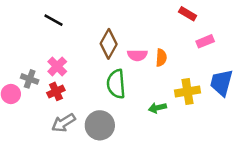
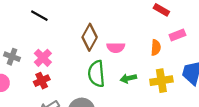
orange semicircle: (161, 58) -> (156, 48), moved
gray cross: (30, 79) -> (12, 57), moved
green arrow: (157, 108) -> (128, 78), moved

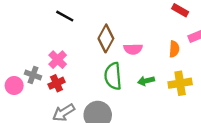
black line: (39, 16) -> (65, 16), moved
gray cross: (12, 57) -> (33, 75), moved

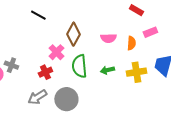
pink semicircle: (133, 49) -> (108, 38), moved
pink cross: (58, 60) -> (56, 52), moved
red cross: (57, 83) -> (45, 72), moved

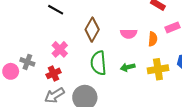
pink cross: (56, 52) -> (60, 49), moved
red cross: (45, 72) -> (53, 73), moved

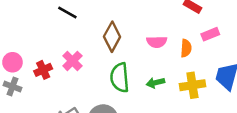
gray cross: (27, 62) -> (12, 86), moved
pink circle: (11, 71) -> (12, 62), moved
red cross: (53, 73) -> (43, 70), moved

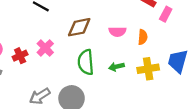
pink rectangle: (210, 34) -> (166, 14), moved, turned -40
brown diamond: (112, 37) -> (79, 27), turned 50

